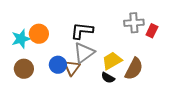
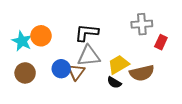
red rectangle: (152, 31) -> (161, 42), moved
cyan star: (21, 39) -> (22, 41), turned -30
gray triangle: (84, 53) -> (89, 56), turned 30
brown semicircle: (134, 69) -> (142, 73), turned 50

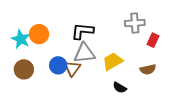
brown semicircle: (142, 73) -> (148, 69), moved, size x0.7
black semicircle: (114, 83) -> (120, 88), moved

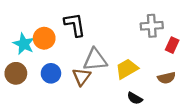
black L-shape: (82, 31) -> (75, 25), moved, turned 75
blue circle: (58, 65) -> (51, 73), moved
brown circle: (24, 69) -> (16, 73), moved

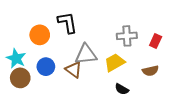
gray cross: (152, 26) -> (127, 36), moved
cyan star: (24, 44) -> (16, 58), moved
brown circle: (16, 73) -> (20, 78), moved
brown triangle: (82, 77) -> (74, 70), turned -30

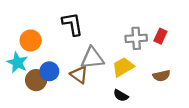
orange circle: (40, 35) -> (31, 41), moved
red rectangle: (156, 41) -> (160, 36), moved
brown circle: (20, 78) -> (36, 80), moved
black semicircle: (122, 89) -> (121, 96), moved

